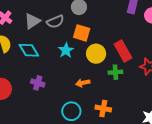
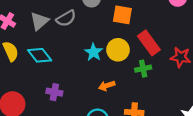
orange square: (82, 33) -> (122, 15), moved
cyan star: (66, 50) -> (93, 52), moved

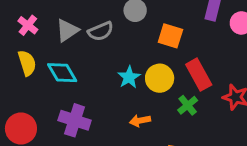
green cross: (143, 69) -> (188, 105), turned -35
purple cross: (54, 92) -> (75, 120), size x1.5

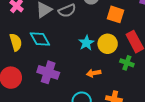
yellow semicircle: (27, 63) -> (16, 42), moved
green cross: (188, 105) -> (127, 63), turned -32

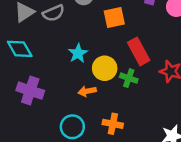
orange square: (116, 14) -> (114, 18), turned -30
yellow circle: (108, 44) -> (105, 68), moved

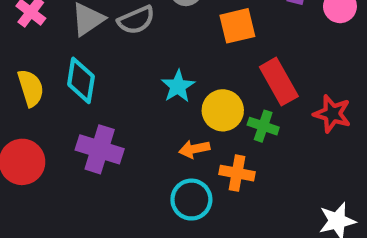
cyan diamond: (20, 49) -> (81, 80), turned 40
orange cross: (113, 124) -> (237, 173), moved
cyan circle: (72, 127) -> (191, 200), moved

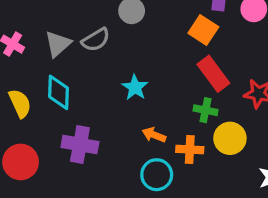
orange square: (237, 26) -> (203, 30), moved, turned -36
yellow circle: (223, 110) -> (230, 138), moved
orange arrow: (194, 149) -> (154, 135), turned 40

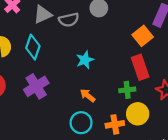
green cross: (206, 110) -> (127, 90), turned -35
purple cross: (80, 144) -> (36, 86), turned 30
orange cross: (190, 149) -> (115, 124), moved, turned -30

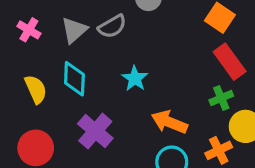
cyan star: (85, 60) -> (135, 78), moved
orange arrow: (88, 96) -> (169, 122), size x1.5

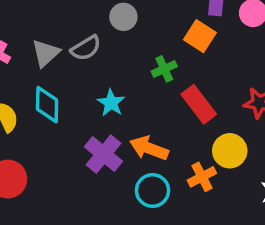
red rectangle: (230, 62) -> (199, 104), moved
green cross: (221, 98) -> (164, 69), moved
purple cross: (95, 131) -> (104, 154), moved

